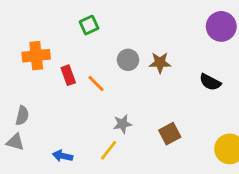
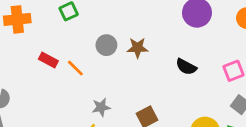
orange cross: (36, 56) -> (17, 19), moved
red rectangle: (68, 75) -> (48, 60), turned -42

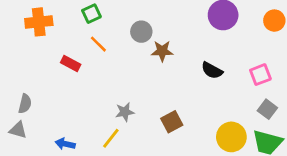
gray circle: (106, 45) -> (141, 32), moved
orange line: (75, 68) -> (98, 44), moved

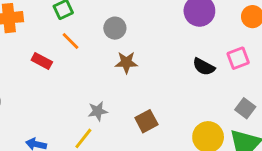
brown star: (162, 51) -> (126, 62), moved
black semicircle: (212, 70) -> (204, 67), moved
pink square: (260, 75) -> (238, 58), moved

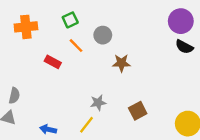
gray circle: (115, 28) -> (103, 35), moved
black semicircle: (204, 67) -> (184, 47), moved

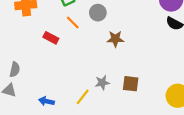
gray star: (98, 103) -> (102, 83), moved
brown square: (138, 111) -> (131, 84), turned 35

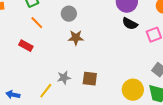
gray circle: (98, 13) -> (69, 14), moved
red rectangle: (51, 38) -> (26, 46), moved

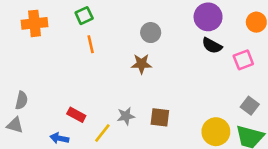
gray circle: (69, 14) -> (151, 33), moved
orange line: (37, 23) -> (91, 44), turned 32
red rectangle: (26, 46) -> (76, 115), moved

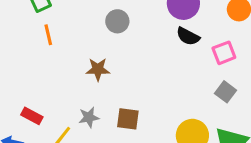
brown star: (142, 64) -> (98, 69), moved
gray square: (250, 106) -> (225, 92), moved

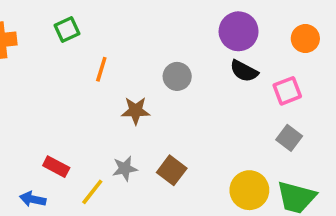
gray circle: (117, 21) -> (177, 76), moved
orange line: (48, 35) -> (101, 69), moved, turned 30
brown square: (128, 119) -> (172, 170), turned 30

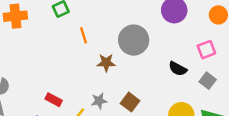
orange line: (101, 69) -> (83, 35), turned -35
black semicircle: (244, 71) -> (178, 69), moved
gray circle: (177, 76) -> (134, 40), size x1.6

